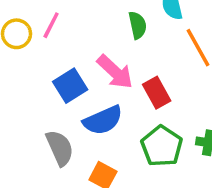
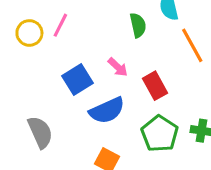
pink arrow: (115, 72) -> (118, 67), size x0.6
gray semicircle: (60, 148) -> (40, 132), moved

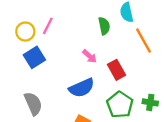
blue square: (77, 79) -> (34, 57), moved

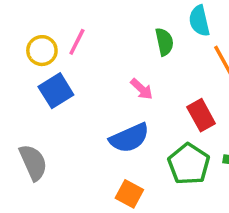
red rectangle: (116, 70) -> (201, 115), moved
gray semicircle: (33, 104) -> (33, 162), moved

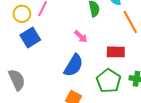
red rectangle: (201, 115) -> (116, 52), turned -60
blue semicircle: (129, 138) -> (74, 65), turned -35

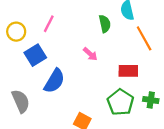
yellow circle: (22, 14) -> (16, 32), moved
blue semicircle: (74, 65) -> (54, 81), moved

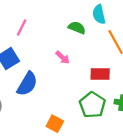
green semicircle: (105, 24) -> (77, 28), turned -56

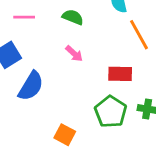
pink line: (22, 28) -> (24, 17), turned 63
green semicircle: (77, 28) -> (73, 17), moved

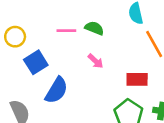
pink line: (24, 17) -> (66, 31), moved

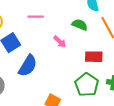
green semicircle: (94, 28) -> (80, 25), moved

